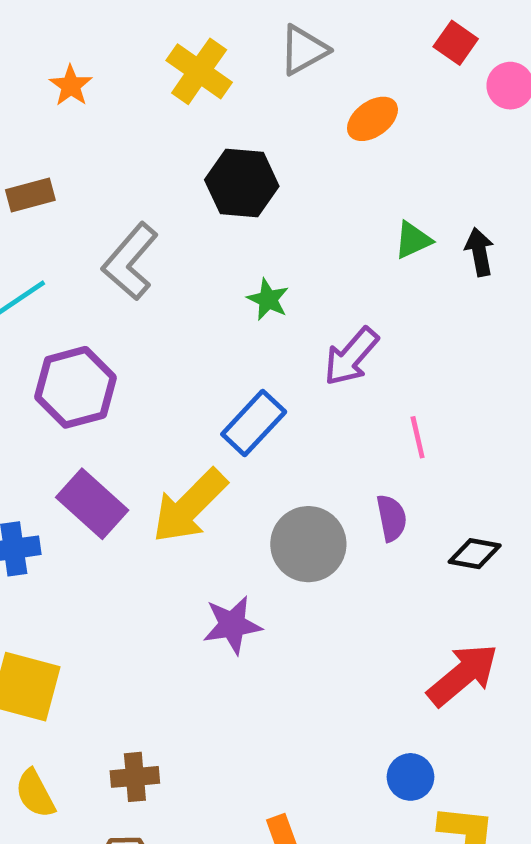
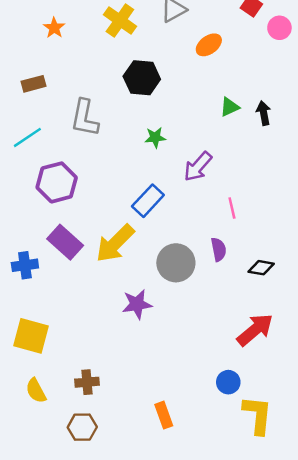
gray L-shape: (130, 261) -> (85, 118), turned -30
green star: (268, 299) -> (155, 137), turned -30

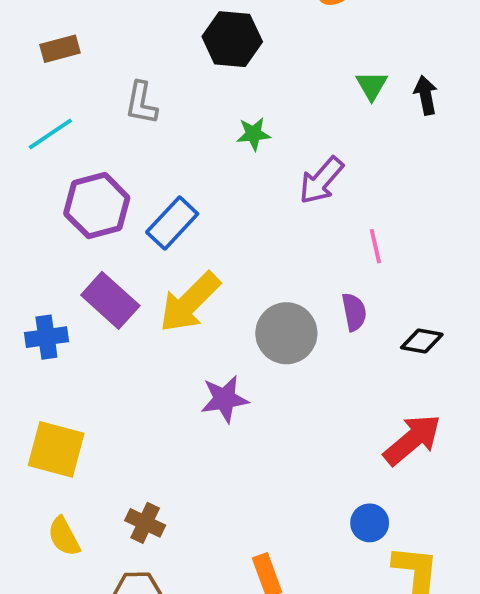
green triangle: (230, 107) -> (372, 86), turned -35
gray L-shape: (85, 118) -> (141, 103), size x0.7
blue rectangle: (148, 201) -> (172, 223), moved
brown cross: (87, 382) -> (145, 523), turned 30

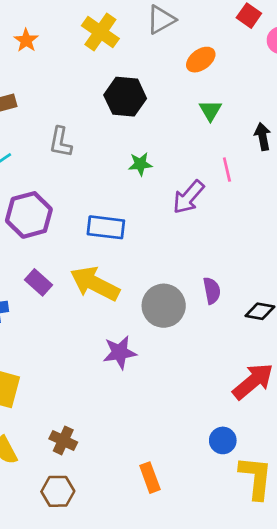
green triangle: (372, 86) -> (210, 110), moved
blue rectangle: (172, 223) -> (106, 227), moved, turned 54
pink line: (375, 246) -> (227, 170), moved
purple rectangle: (110, 300) -> (39, 282), size x0.7
yellow arrow: (190, 302) -> (95, 284), turned 72

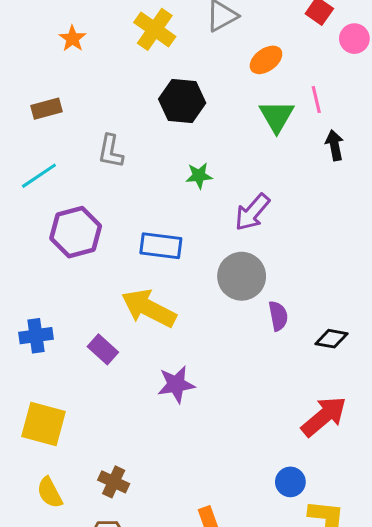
green triangle: (210, 110) -> (277, 116), size x1.4
pink line: (227, 170) -> (316, 99), moved
purple rectangle: (39, 282) -> (103, 349), moved
gray circle: (164, 306) -> (242, 276), moved

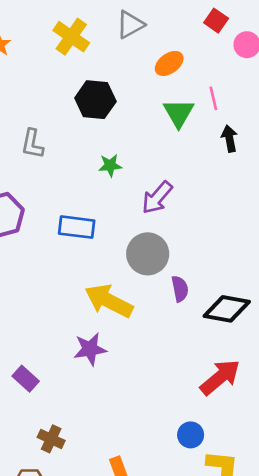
yellow arrow: (149, 308) -> (109, 301), moved
black diamond: (332, 339) -> (227, 309), size x1.6
purple rectangle: (103, 349) -> (26, 379), moved
brown cross: (114, 482) -> (51, 439), moved

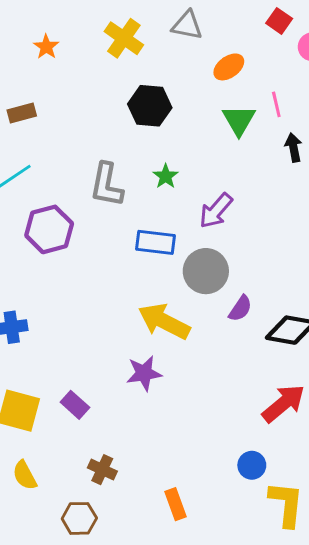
gray triangle: (130, 25) -> (187, 25), turned 40
gray L-shape: (32, 144) -> (107, 185), moved, size x1.4
green star: (110, 165) -> (166, 176), turned -30
blue rectangle: (77, 227) -> (155, 242), moved
purple semicircle: (180, 289) -> (240, 309), turned 45

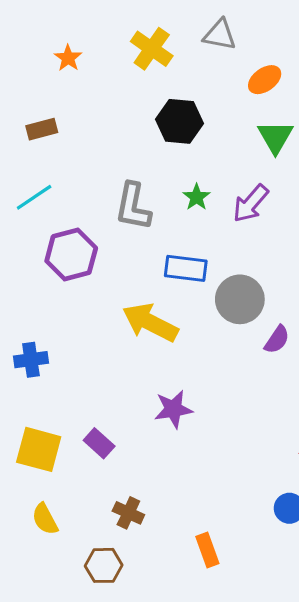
purple arrow: (216, 211) -> (251, 203), moved
yellow arrow: (164, 321) -> (150, 323), moved

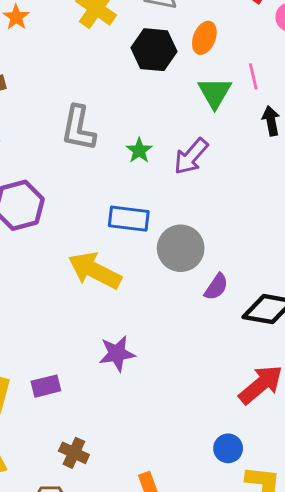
orange ellipse: (265, 80) -> (204, 38), turned -32
black hexagon: (180, 121) -> (154, 50), moved
gray L-shape: (133, 207) -> (78, 128), moved
purple rectangle: (99, 443) -> (46, 386), turned -56

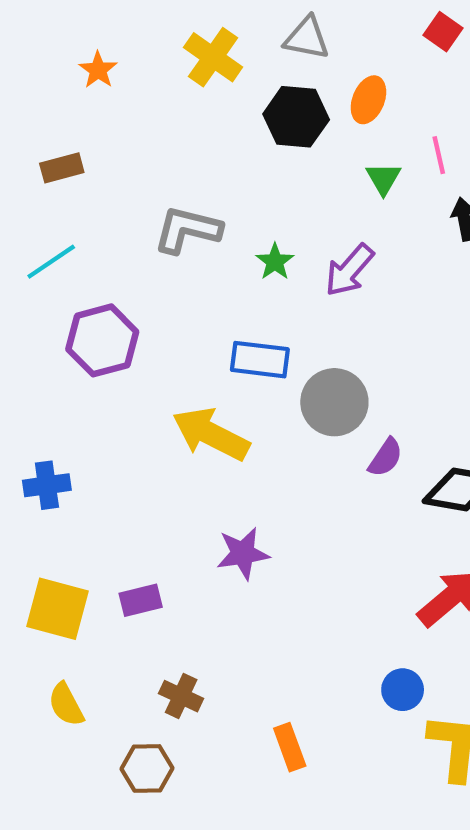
green triangle: (215, 93) -> (383, 179), size x0.7
gray L-shape: (78, 128) -> (187, 230), turned 93

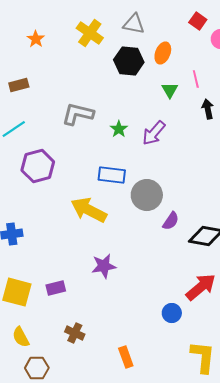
blue circle: (403, 690) -> (172, 313), moved
brown hexagon: (147, 768) -> (37, 368), moved

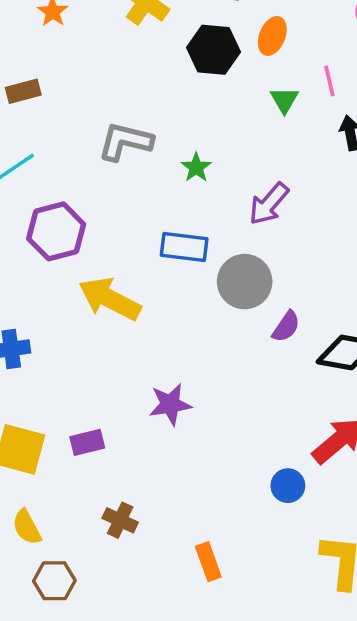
purple arrow: (154, 133) -> (269, 204), moved
yellow arrow: (89, 210) -> (110, 299), moved

